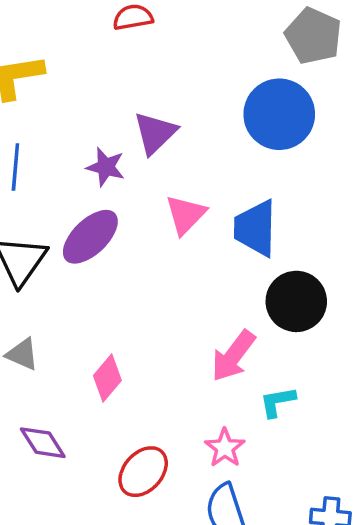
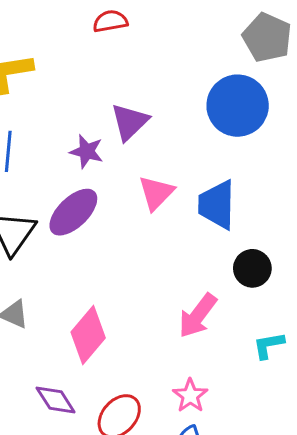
black circle: (296, 301) -> (252, 268), size x0.7
pink diamond: (107, 378) -> (88, 335), size x1.4
cyan L-shape: (278, 402) -> (269, 345), moved
purple diamond: (43, 443) -> (56, 400), moved

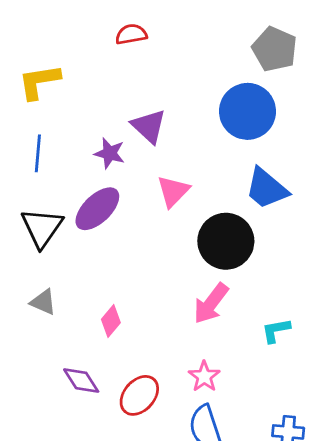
purple triangle: (130, 122) -> (149, 126), turned -33
blue trapezoid: (217, 205) -> (266, 188), moved, turned -51
black circle: (252, 268) -> (226, 241), moved, size x1.6
pink diamond: (88, 335) -> (111, 321), size x0.6

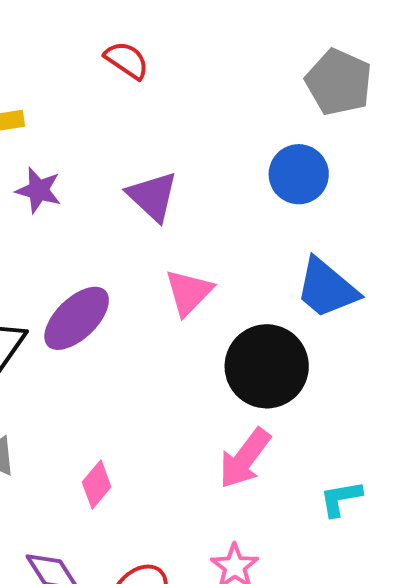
red semicircle: (131, 34) -> (127, 60), turned 44
blue circle: (248, 111) -> (299, 174), size x0.7
purple star: (110, 153) -> (39, 190), moved

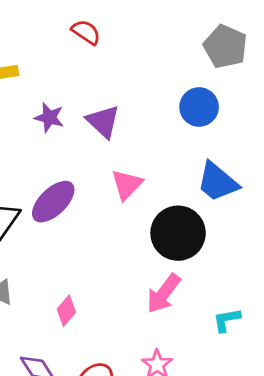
purple star: (39, 190) -> (49, 118), moved

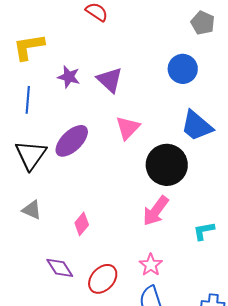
gray pentagon: (225, 47) -> (203, 23), size x0.7

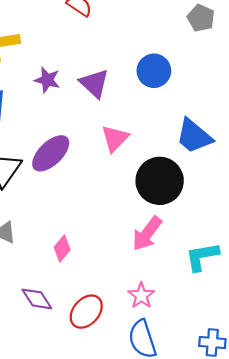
blue circle: (183, 69) -> (154, 71), moved
cyan L-shape: (204, 231) -> (202, 257), size x1.4

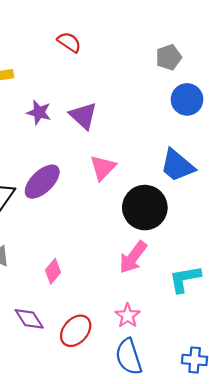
gray pentagon: (201, 18) -> (169, 57), moved, turned 30
blue circle: (154, 71) -> (187, 99), moved

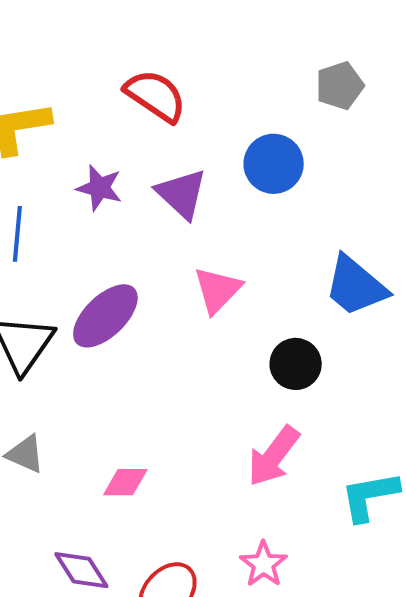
red semicircle: (69, 42) -> (155, 96), moved, size x1.4
blue circle: (187, 99) -> (274, 164), moved
black circle: (145, 208) -> (296, 364), size x0.6
pink diamond: (53, 271) -> (125, 482), turned 50

